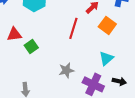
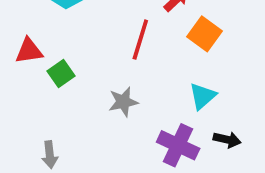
gray star: (66, 70) -> (123, 102), moved

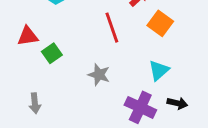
red line: (140, 40) -> (112, 28), turned -36
gray star: (123, 102) -> (99, 75), turned 30
gray arrow: (50, 155) -> (35, 103), moved

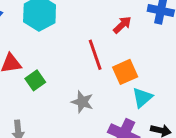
orange square: (160, 23) -> (125, 72), moved, turned 30

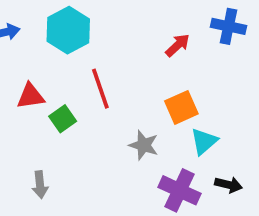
red line: (95, 55) -> (100, 89), moved
gray star: (82, 102) -> (144, 145), moved

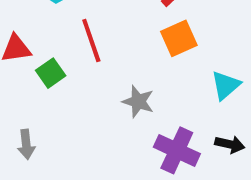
orange square: (181, 107) -> (179, 38), moved
cyan triangle: (204, 141) -> (226, 85), moved

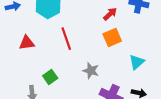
green square: (51, 73) -> (50, 77), moved

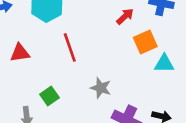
orange square: (112, 37) -> (145, 42), moved
cyan triangle: (137, 62) -> (164, 64), moved, turned 42

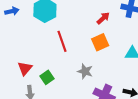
orange square: (145, 42) -> (100, 42), moved
red triangle: (20, 53) -> (25, 68), moved, turned -42

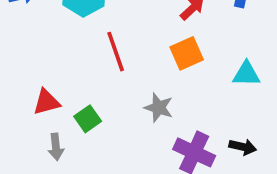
red triangle: (25, 68) -> (47, 102), turned 35

